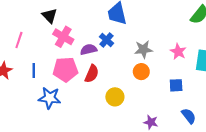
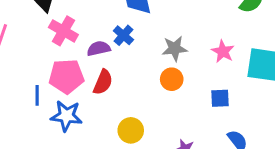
blue line: (34, 71) -> (37, 95), moved
yellow circle: (115, 97) -> (131, 130), moved
blue star: (50, 98) -> (66, 116), moved

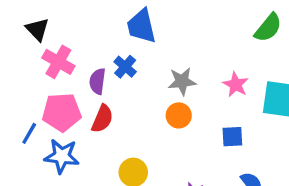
purple semicircle: (99, 48) -> (97, 81), turned -70
blue line: (37, 95) -> (29, 133), turned 30

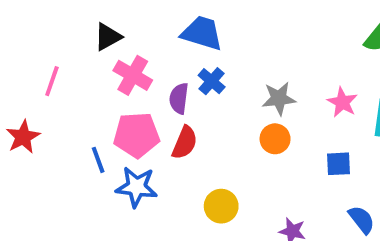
blue trapezoid: (141, 26) -> (202, 33), moved, turned 120
black triangle: (37, 29) -> (108, 37), turned 45
blue line: (29, 133) -> (98, 160), turned -50

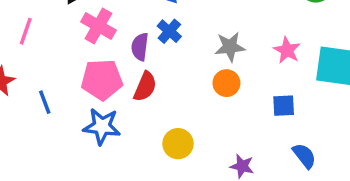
blue line: (98, 160) -> (45, 102), moved

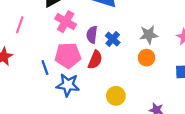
blue cross: (169, 31) -> (113, 39), moved
blue line: (45, 102) -> (45, 67), moved

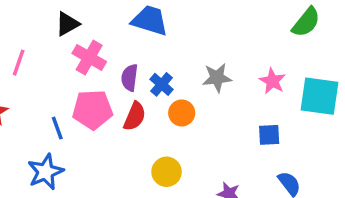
orange circle: (147, 58) -> (182, 113), moved
blue star: (68, 85) -> (46, 172), moved, turned -30

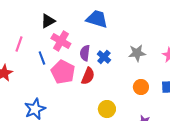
pink pentagon: (93, 110) -> (63, 72), turned 30
orange circle: (182, 113) -> (141, 87), moved
blue line: (57, 128) -> (42, 58), moved

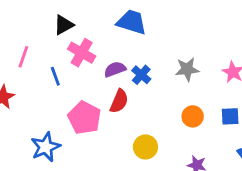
purple semicircle: (85, 53) -> (115, 69), turned 63
pink pentagon: (63, 72) -> (84, 118), moved

